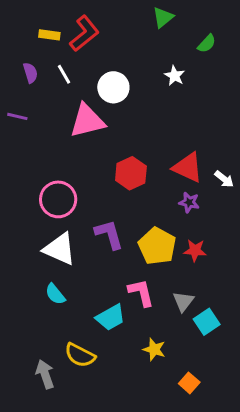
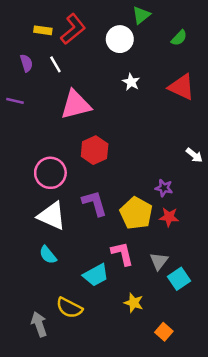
white star: (175, 76) -> (131, 82), moved
white circle: (113, 87) -> (120, 39), moved
red triangle: (188, 167) -> (182, 87), moved
red hexagon: (131, 173) -> (95, 150), moved
purple star: (189, 202) -> (164, 188), moved

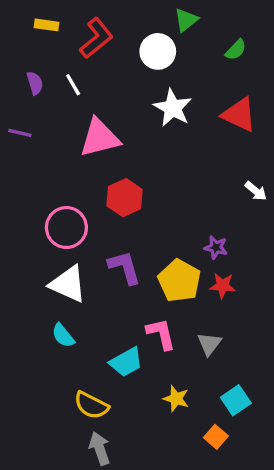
yellow rectangle: (43, 30) -> (46, 25), moved
white star: (131, 82) -> (173, 108), size x1.6
white arrow: (194, 155) -> (256, 191), moved
cyan square: (179, 279) -> (236, 400), moved
gray arrow: (39, 324) -> (100, 448), moved

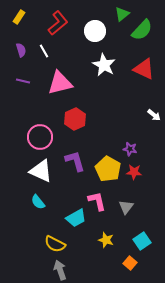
green triangle: (186, 20) -> (122, 14), moved
yellow rectangle: (46, 25) -> (19, 17), moved, turned -64
green semicircle: (236, 50) -> (142, 30), size x1.6
purple line: (20, 133) -> (23, 81), moved

